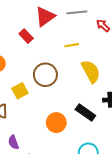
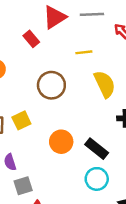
yellow square: (20, 91) -> (21, 120), moved
black rectangle: (85, 112) -> (97, 149), moved

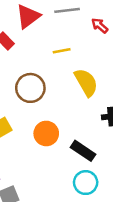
orange circle: (61, 142) -> (46, 133), moved

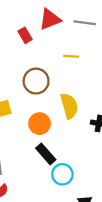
yellow semicircle: (86, 82) -> (69, 106), moved
black rectangle: (83, 151) -> (46, 154), moved

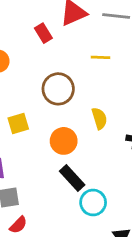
yellow semicircle: (69, 106) -> (99, 118), size x0.7

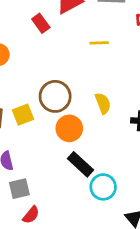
brown circle: (58, 89) -> (55, 96), moved

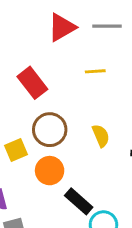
red rectangle: (41, 23) -> (32, 83), moved, size x1.5
orange circle: (69, 128) -> (50, 171), moved

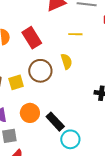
yellow semicircle: (101, 136) -> (67, 61), moved
orange circle: (50, 171) -> (30, 113), moved

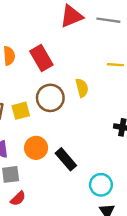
yellow line: (75, 34) -> (115, 65), moved
cyan circle: (70, 139) -> (101, 185), moved

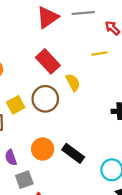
red rectangle: (41, 58) -> (48, 61), moved
yellow square: (21, 111) -> (16, 105), moved

